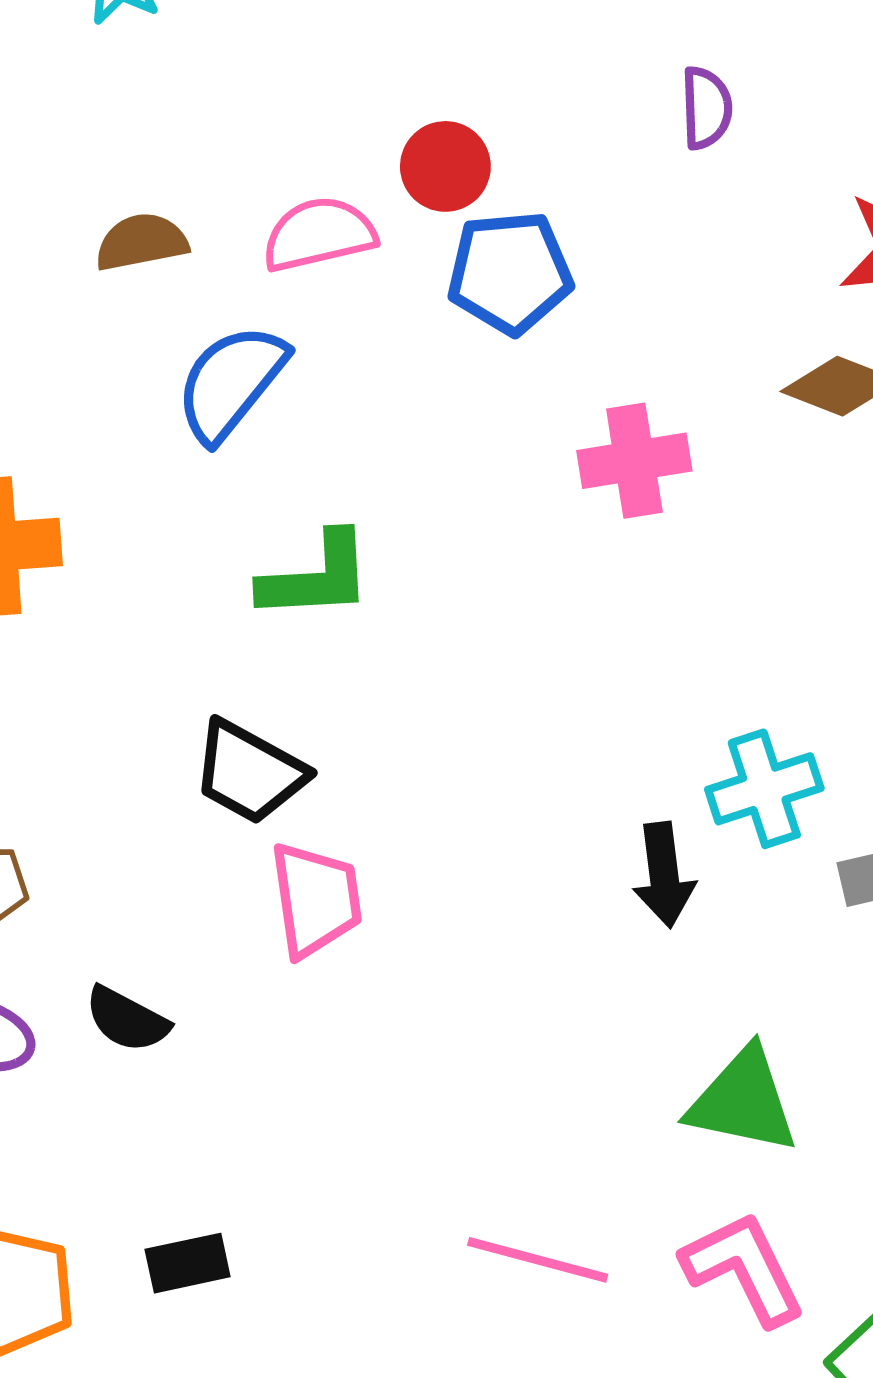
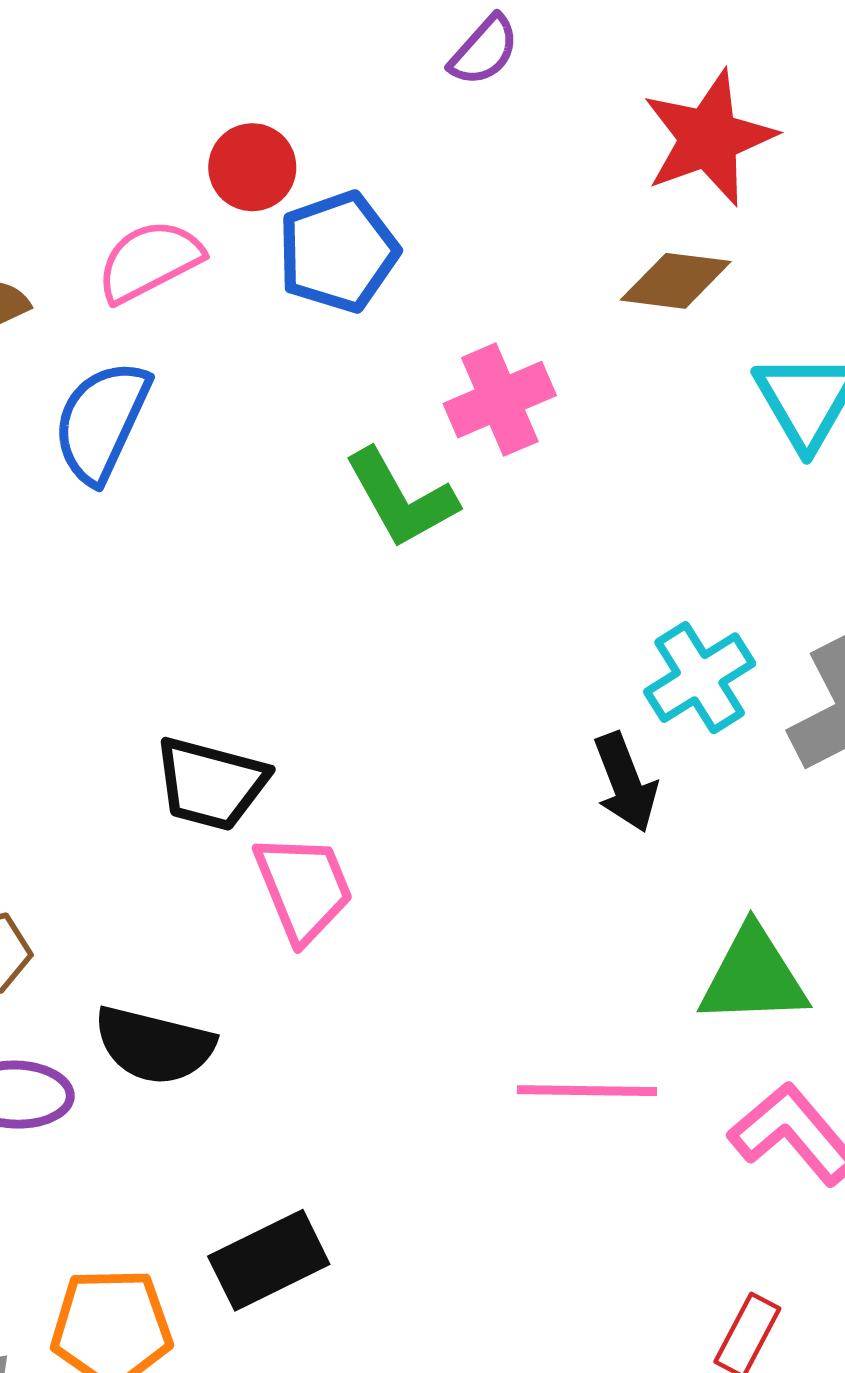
purple semicircle: (706, 108) -> (484, 50), turned 58
green L-shape: (316, 577) -> (401, 498), moved, turned 78
black semicircle: (127, 1019) -> (154, 1045), size x1.4
pink line: (538, 1260) -> (587, 1091), moved
black rectangle: (188, 1263) -> (269, 1260), size x1.4

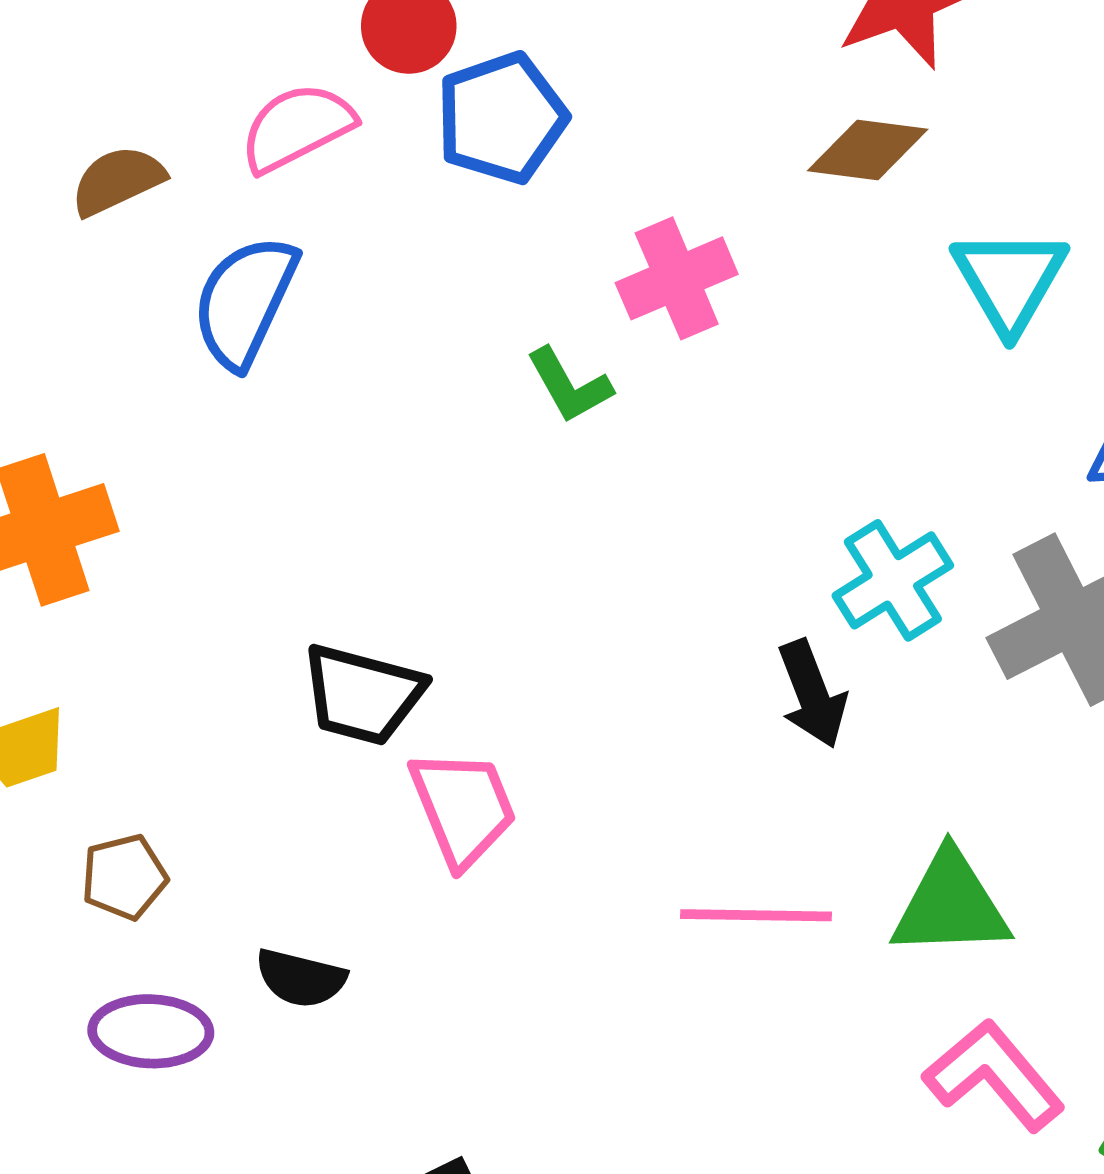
green L-shape: (401, 498) -> (569, 385), size x0.7
black semicircle: (154, 1045) -> (301, 978), size x0.7
pink line: (587, 1091) -> (756, 915), moved

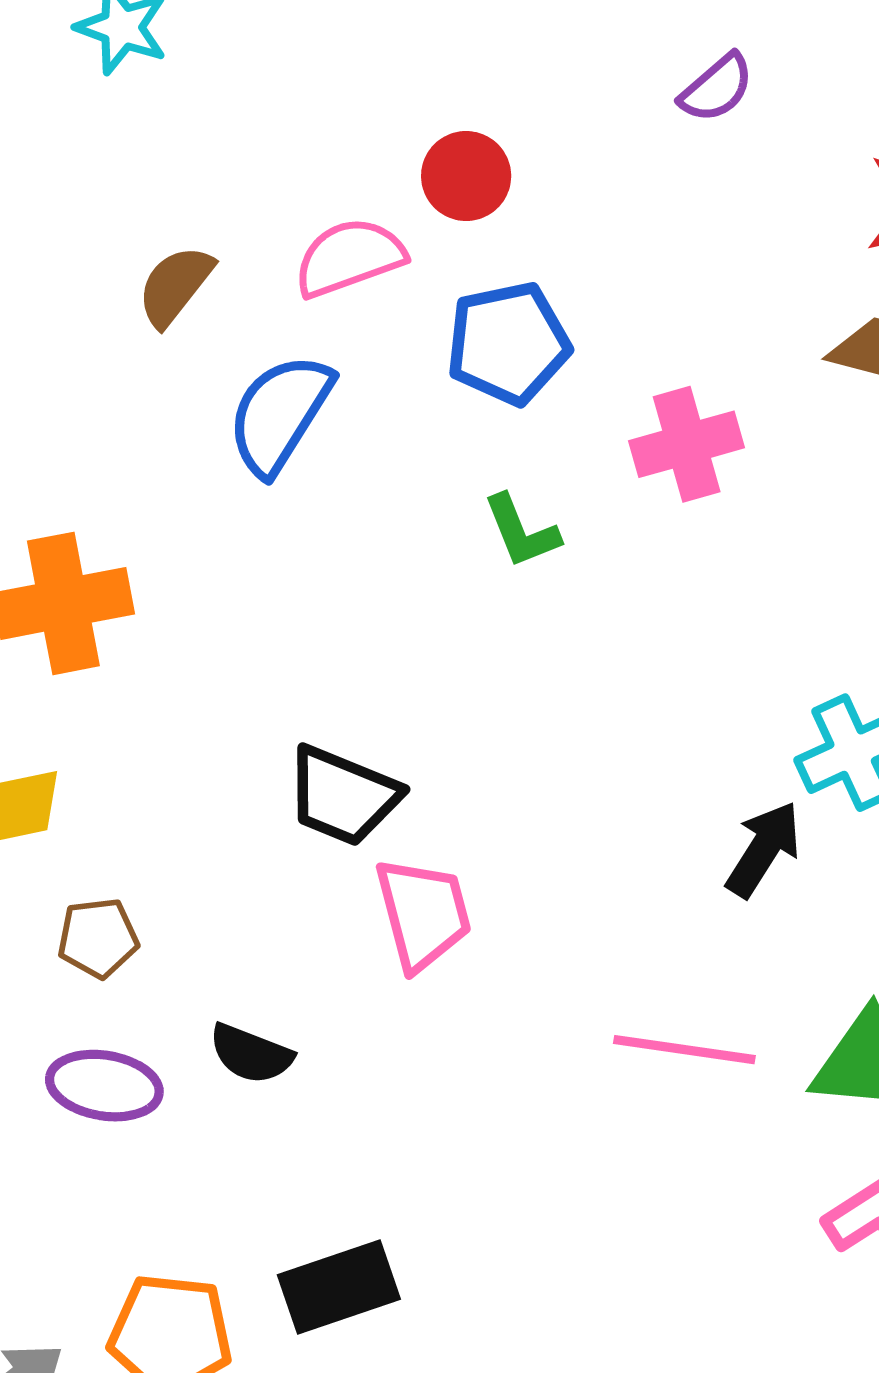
blue pentagon: (501, 118) -> (508, 343), moved
brown semicircle: (118, 181) -> (175, 286), turned -34
green L-shape: (569, 385) -> (521, 531), moved
black arrow: (812, 694) -> (763, 849), turned -134

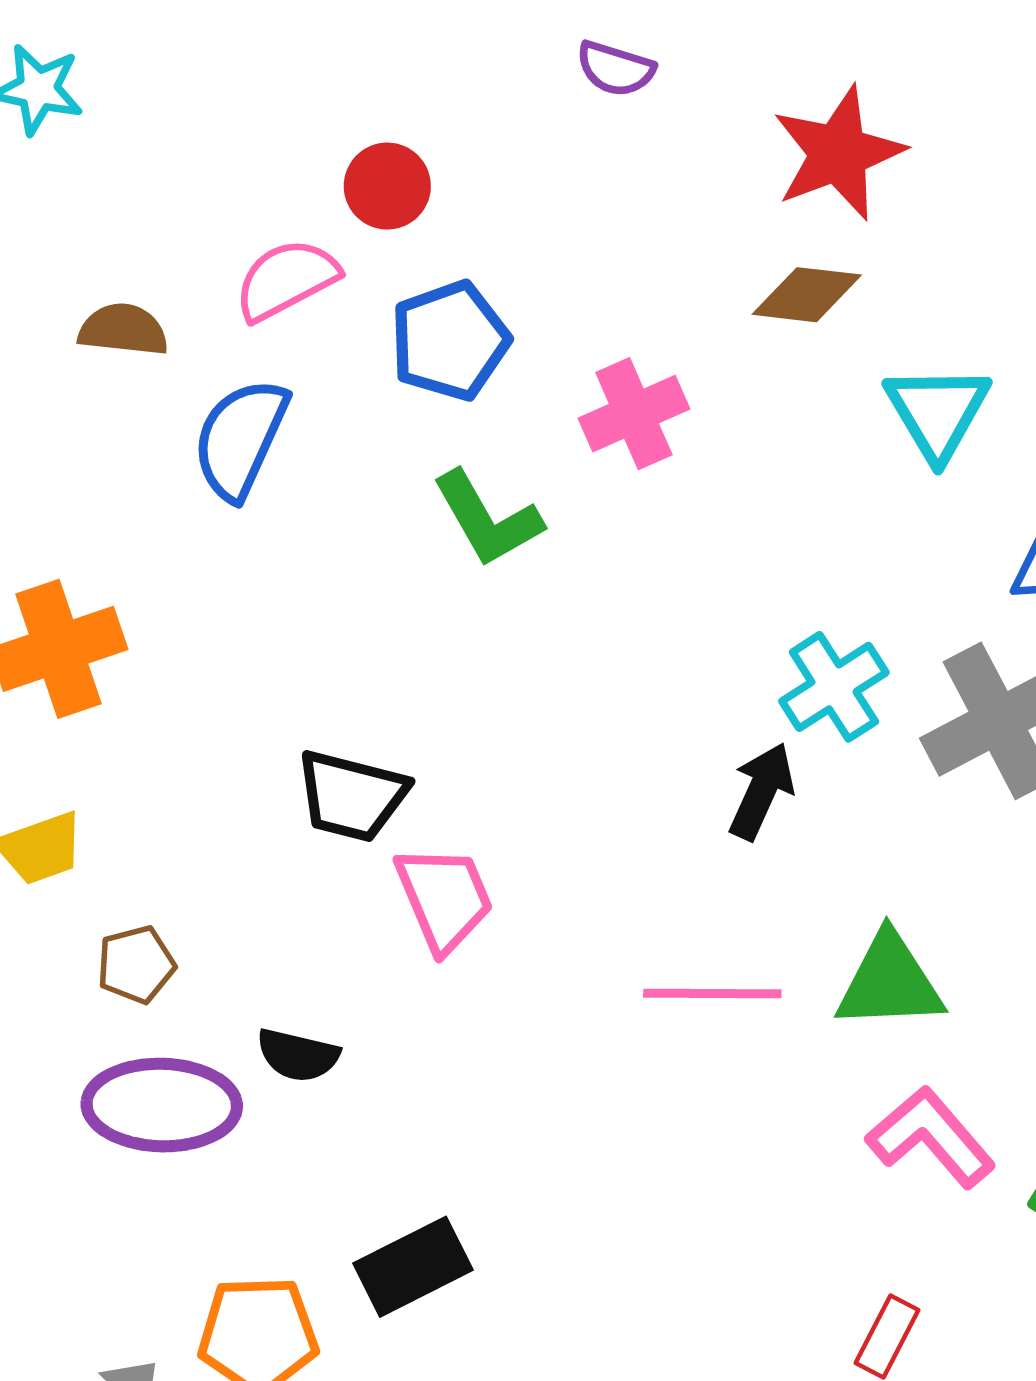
purple semicircle: (717, 88) -> (615, 69), turned 66
brown semicircle: (175, 286) -> (123, 330), turned 66
green L-shape: (521, 531) -> (487, 519), size x1.4
purple ellipse: (104, 1086) -> (162, 1105), size x1.4

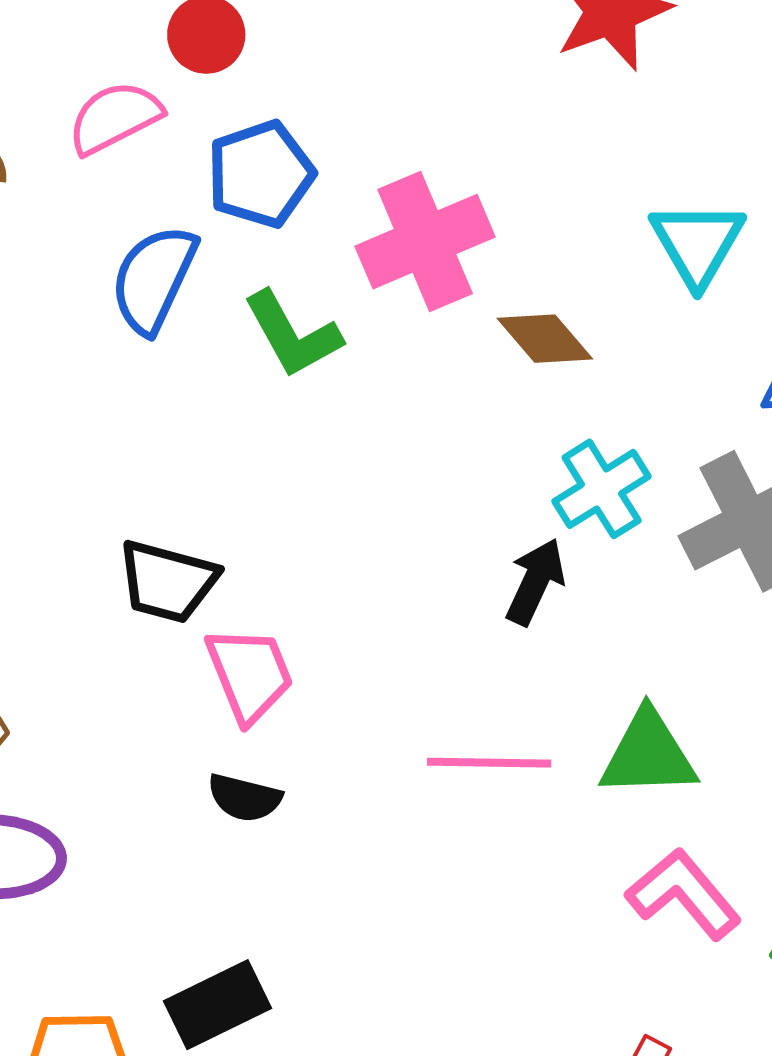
brown diamond: (807, 295) -> (545, 339), moved, turned 42
pink cross: (634, 414) -> (425, 242), size x1.4
blue semicircle: (240, 439) -> (154, 279), moved
black semicircle: (298, 1055) -> (245, 798), moved

